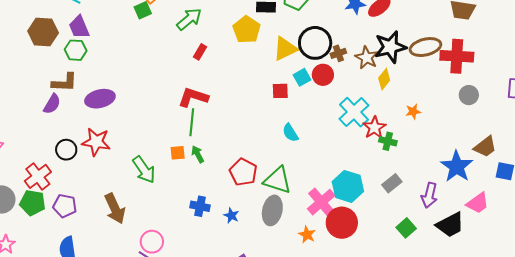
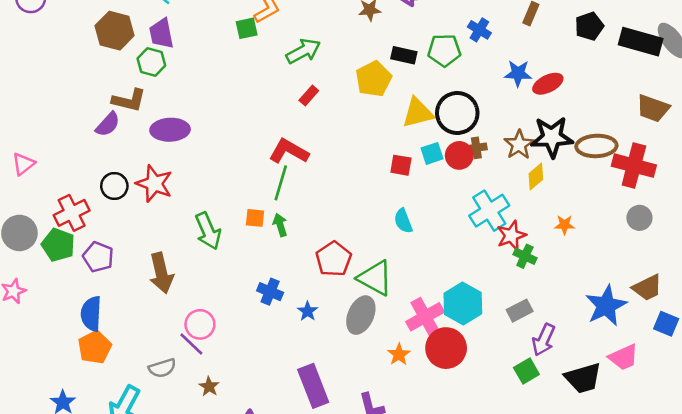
brown cross: (338, 53) -> (476, 148), moved
purple arrow: (429, 195) -> (544, 340), moved

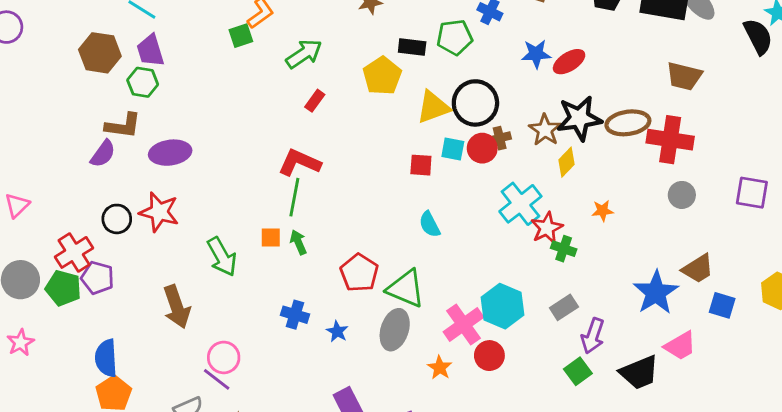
cyan square: (432, 153) -> (453, 149), turned 35
purple pentagon: (98, 257) -> (97, 278), moved
red circle: (446, 348) -> (489, 356), size x0.7

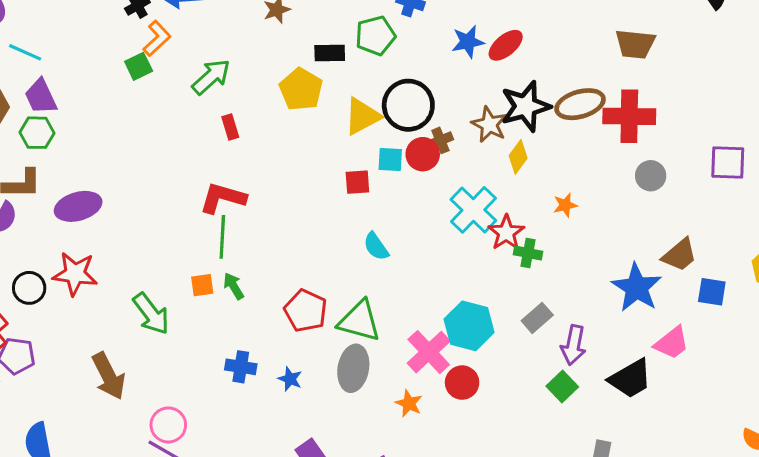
red rectangle: (315, 101) -> (230, 127), turned -45

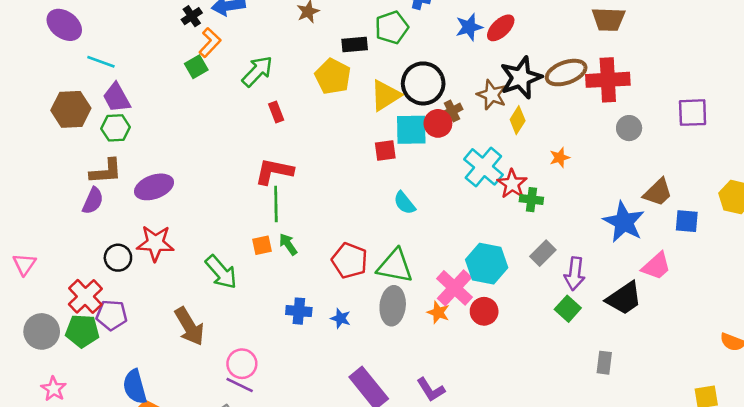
cyan square: (390, 160) -> (411, 130), size x1.5
orange star: (409, 403) -> (438, 312), moved

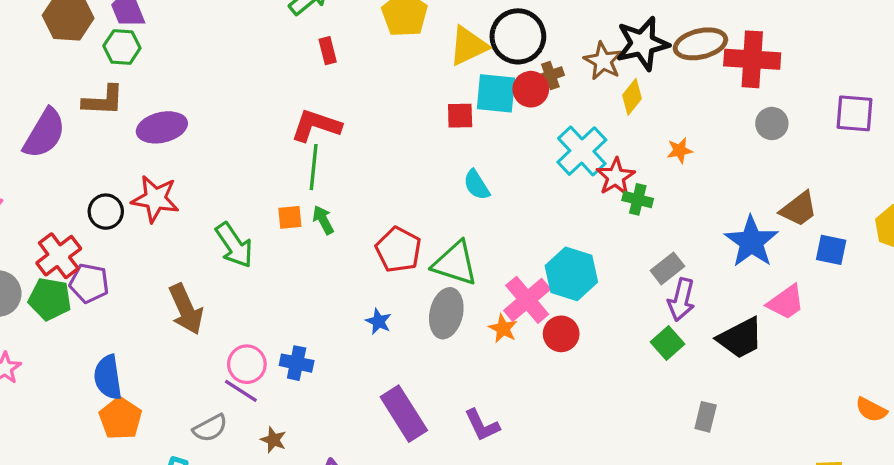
purple semicircle: (93, 201) -> (44, 133), moved, size x1.5
gray rectangle: (543, 253) -> (667, 268), moved
blue cross: (299, 311) -> (297, 363), moved

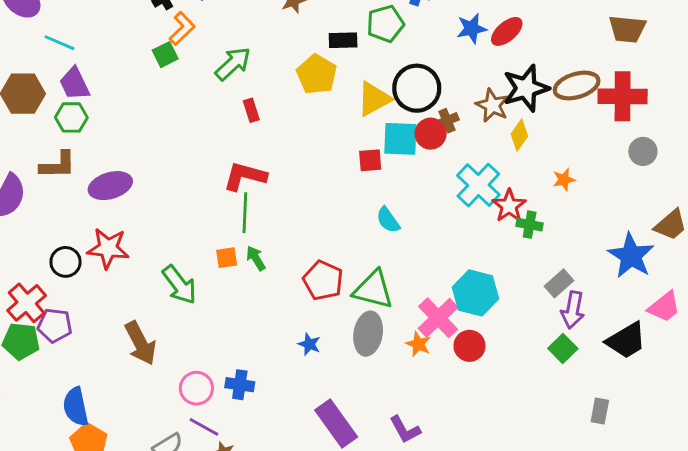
purple line: (241, 391) -> (204, 427), moved

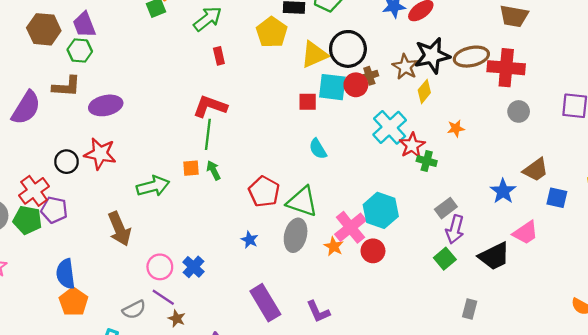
blue star: (631, 256) -> (503, 191), size x0.7
green arrow: (179, 285) -> (153, 186), turned -72
blue cross: (240, 385) -> (193, 267), turned 30

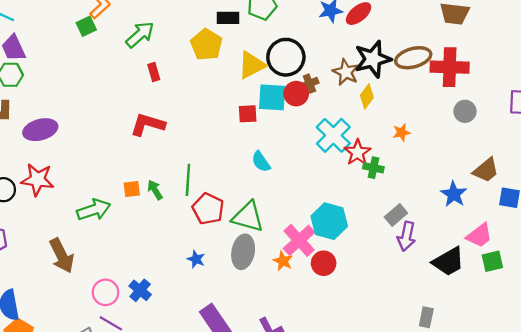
green line: (208, 134) -> (188, 180), moved
green square: (445, 259) -> (492, 261), moved, turned 30

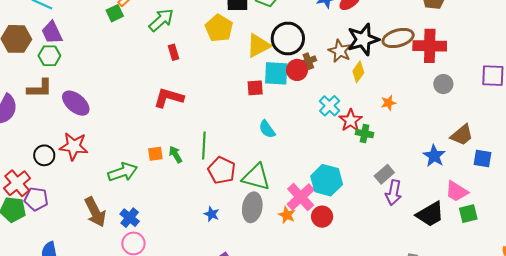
purple ellipse: (40, 130) -> (76, 103), turned 56
cyan cross: (333, 135) -> (330, 106), size x0.7
pink trapezoid: (479, 235) -> (457, 191), turned 70
blue cross: (140, 290) -> (130, 218), moved

